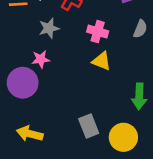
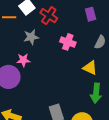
yellow triangle: (101, 61) -> (90, 68), moved

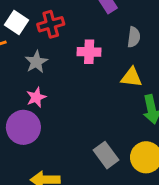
red cross: (49, 16) -> (51, 24), turned -30

